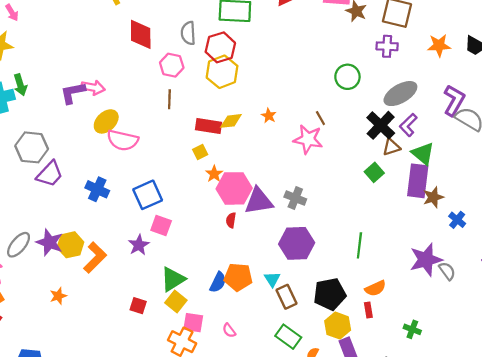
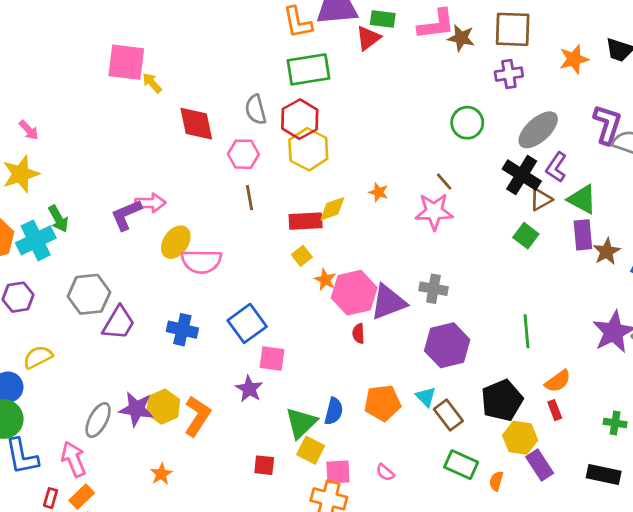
purple rectangle: (418, 181) -> (583, 235), size x0.7
blue semicircle: (218, 282) -> (334, 411), moved

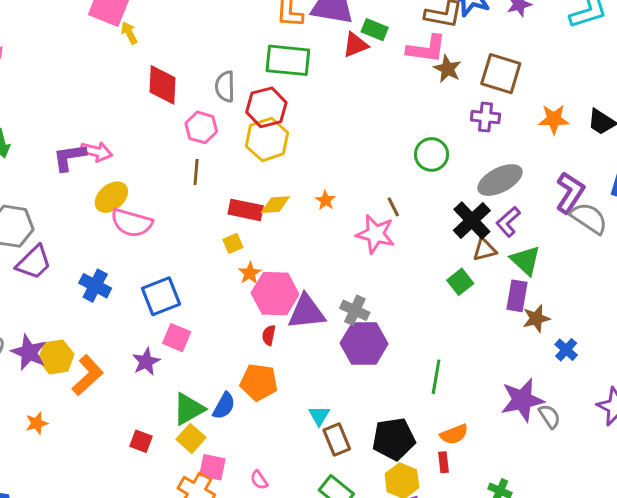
purple hexagon: (447, 345) -> (364, 343), moved
orange pentagon: (382, 403) -> (259, 382), moved

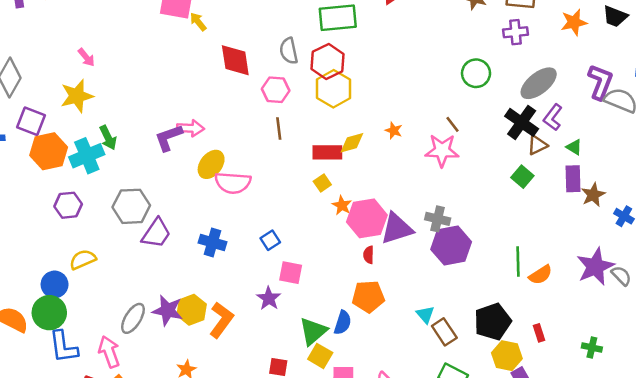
green triangle: (526, 260) -> (574, 147), size x0.6
blue square: (161, 296) -> (270, 240), size x0.6
orange semicircle: (454, 434) -> (540, 275), moved

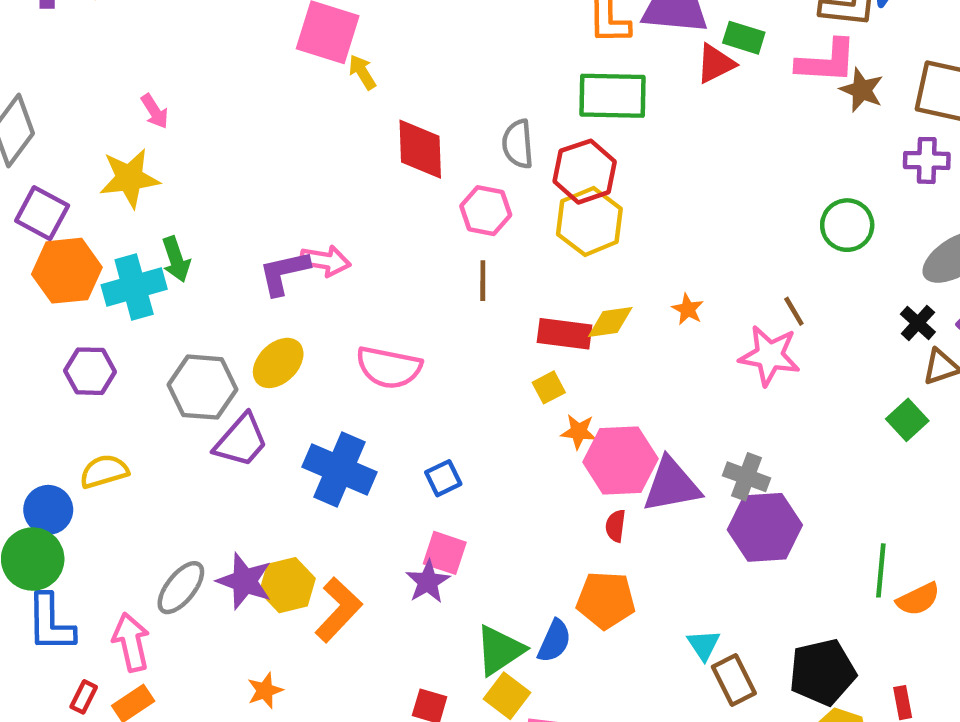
black cross: (522, 122) -> (918, 323), size x0.6
yellow ellipse: (211, 164) -> (278, 363), moved
orange star: (342, 205) -> (579, 432), turned -30
blue cross: (212, 242) -> (339, 470), size x1.4
pink square: (291, 273) -> (445, 553), moved

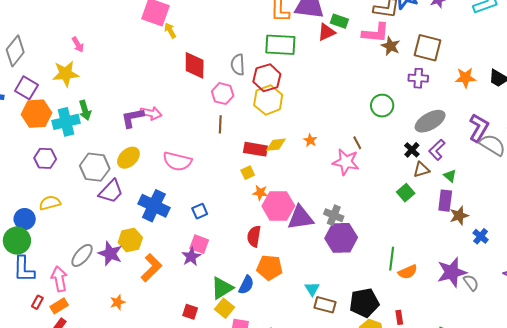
red semicircle: (616, 526) -> (254, 236), moved, size x1.5
yellow hexagon: (287, 585) -> (130, 240), moved
brown rectangle: (734, 680) -> (325, 305), turned -50

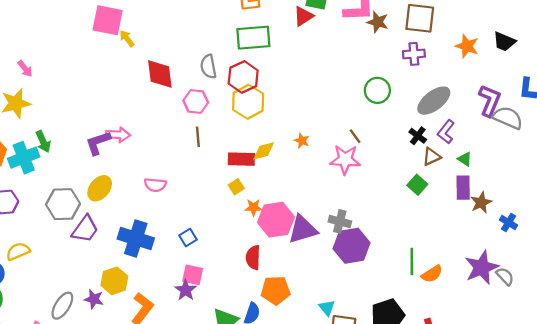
orange star: (465, 78) -> (467, 46), turned 30
pink semicircle: (177, 161) -> (155, 185), size x0.7
purple star: (110, 254) -> (94, 299), size x0.7

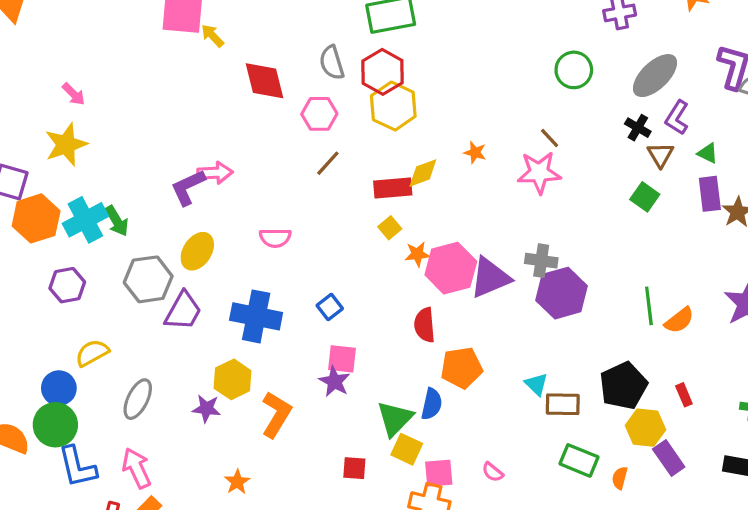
brown line: (198, 137) -> (328, 163), turned 54
green arrow: (43, 142) -> (117, 221), moved
brown triangle: (432, 157) -> (661, 155), turned -30
gray ellipse: (62, 306) -> (138, 399), moved

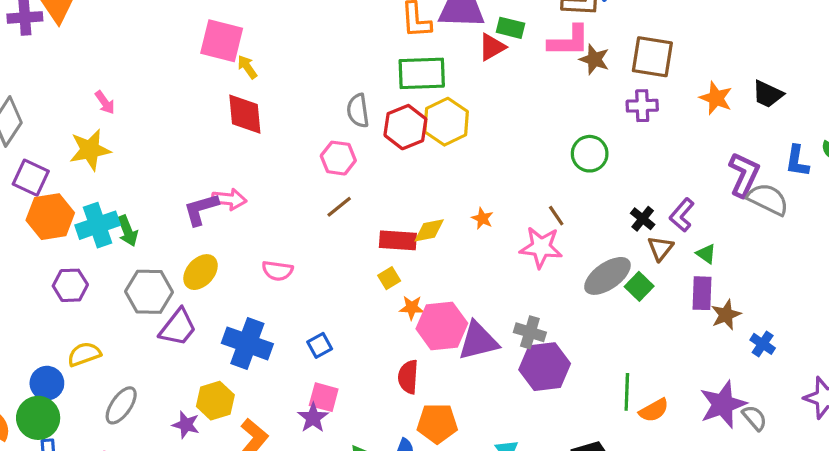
gray ellipse: (655, 76) -> (607, 276), moved
red diamond: (265, 81) -> (245, 114), moved
yellow hexagon: (393, 106) -> (446, 122), moved

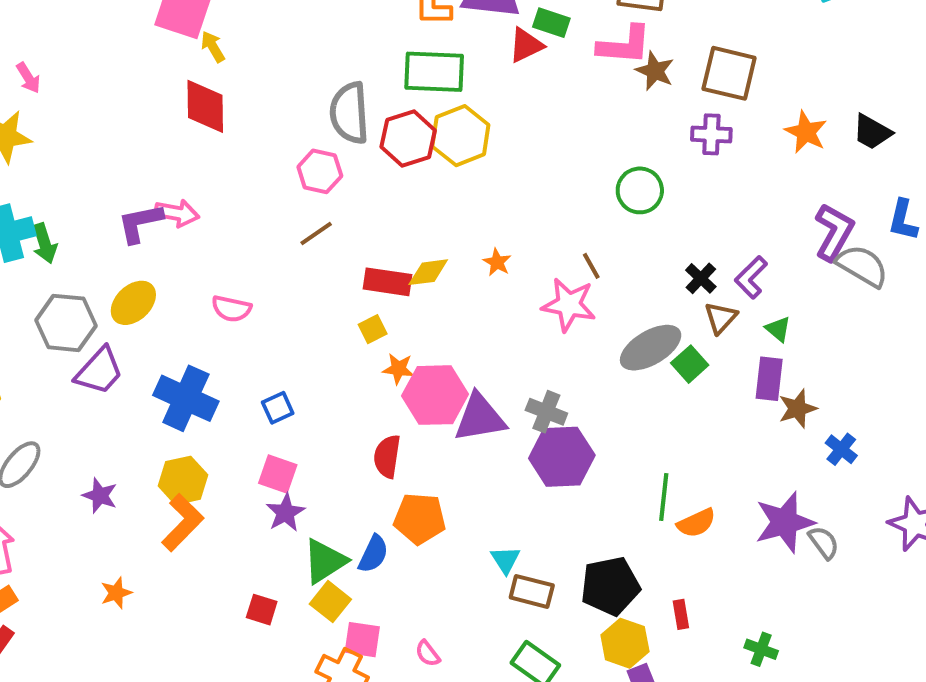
gray semicircle: (358, 111) -> (349, 113), size x1.4
yellow hexagon: (215, 401) -> (183, 480), moved
purple star: (313, 418) -> (285, 513), moved

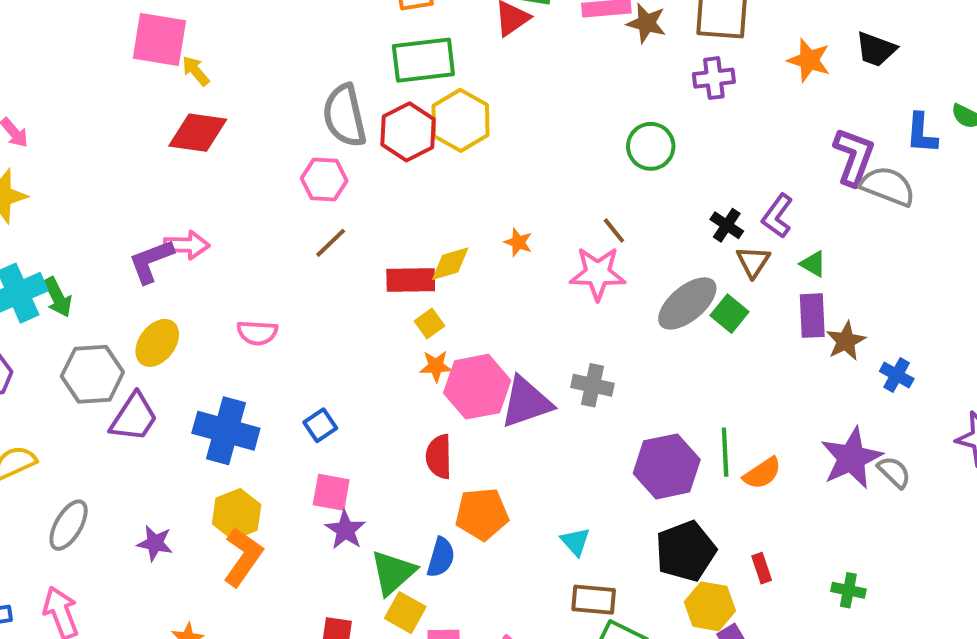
red diamond: (205, 106) -> (198, 133), turned -72
yellow square: (373, 329) -> (430, 323), moved
purple hexagon: (562, 457) -> (667, 466), moved
brown rectangle: (532, 591) -> (594, 600), moved

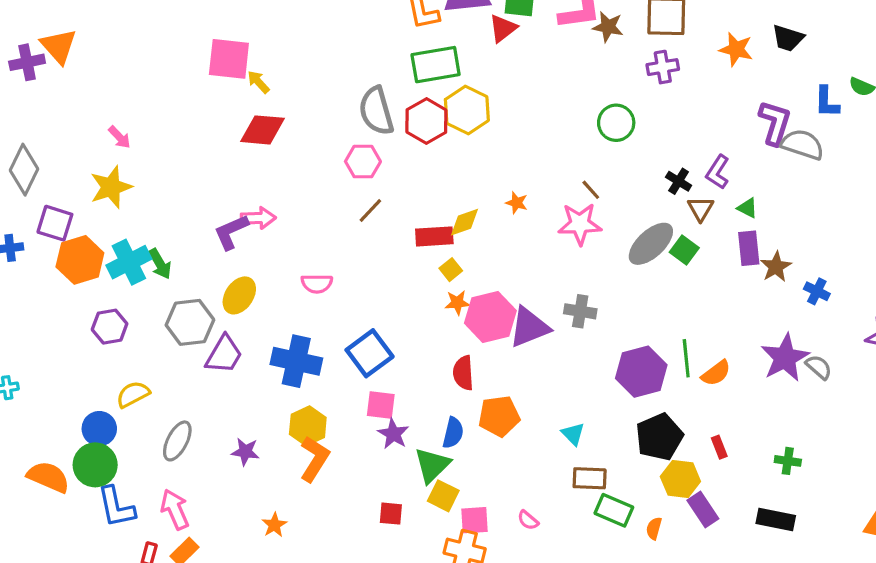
blue square: (320, 425) -> (370, 353), size x1.8
blue semicircle: (441, 557) -> (453, 433), moved

